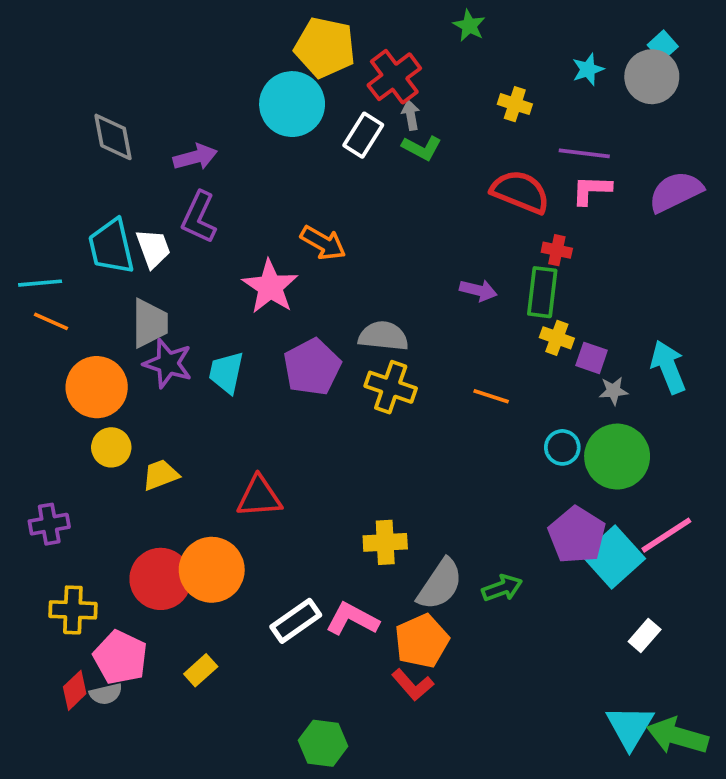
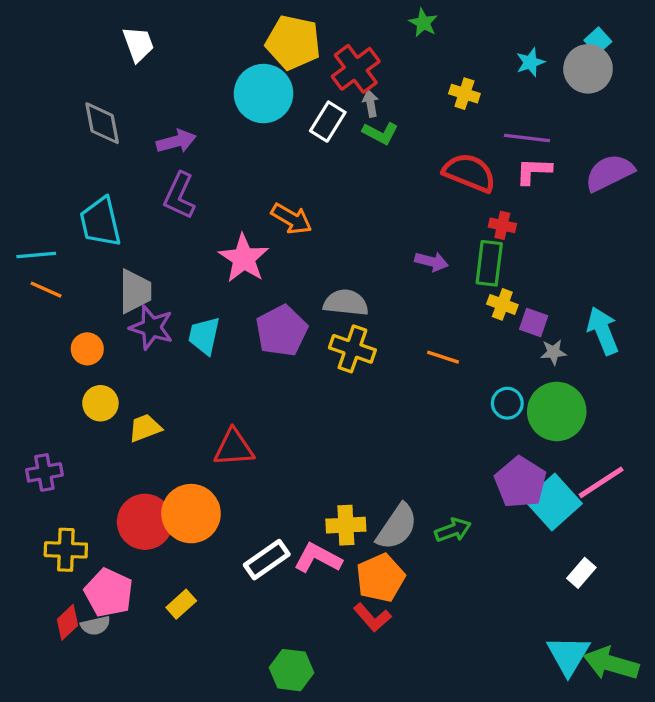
white trapezoid: (153, 248) -> (138, 44), moved
orange circle: (97, 387) -> (87, 349), size x0.6
yellow cross: (385, 542) -> (346, 525), moved

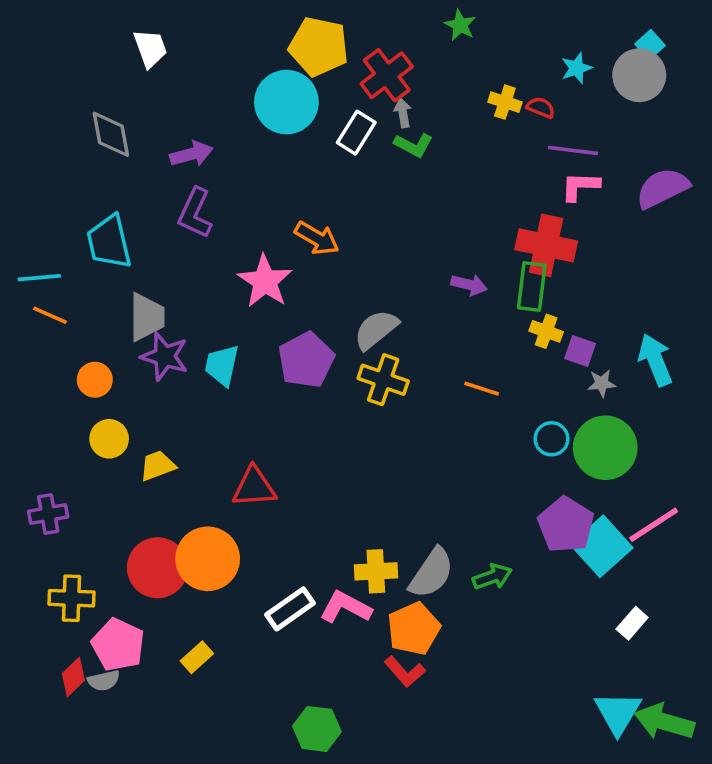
red semicircle: (469, 173) -> (541, 107), moved, size x0.5
red cross: (502, 225) -> (546, 245), size x2.0
gray semicircle: (346, 303) -> (376, 330), turned -45

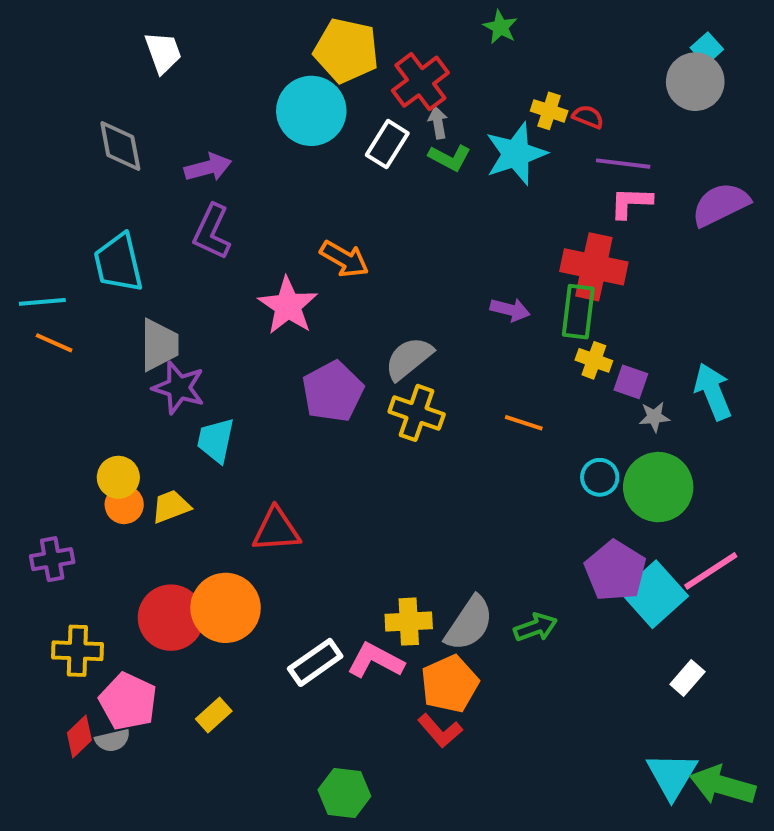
cyan star: (577, 68) -> (516, 154), moved, size x1.8
cyan trapezoid: (222, 365) -> (216, 440), moved
orange circle: (95, 380) -> (124, 505), moved

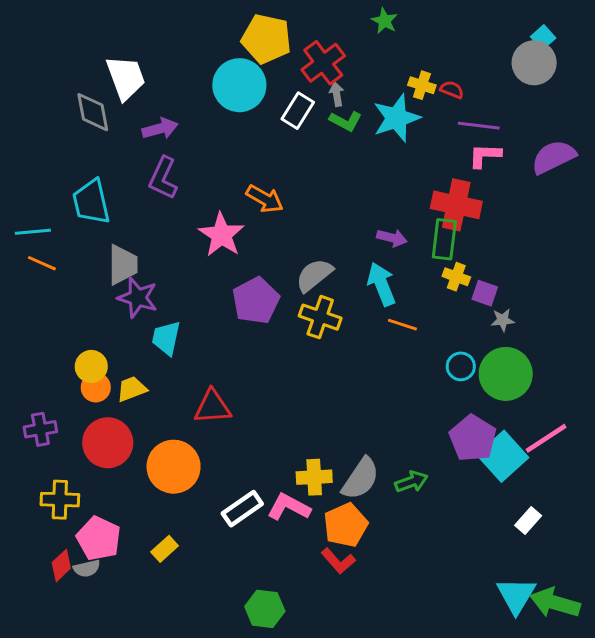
white trapezoid: (163, 52) -> (126, 78), moved, size x1.4
cyan arrow: (713, 392) -> (382, 284), moved
red circle: (171, 618) -> (108, 443), moved

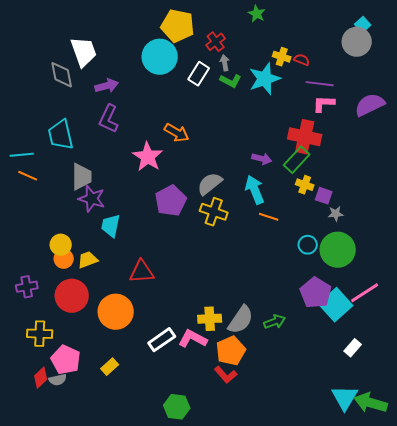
red cross: (323, 63) -> (216, 42), size x0.7
green rectangle: (444, 239) -> (297, 160), turned 36

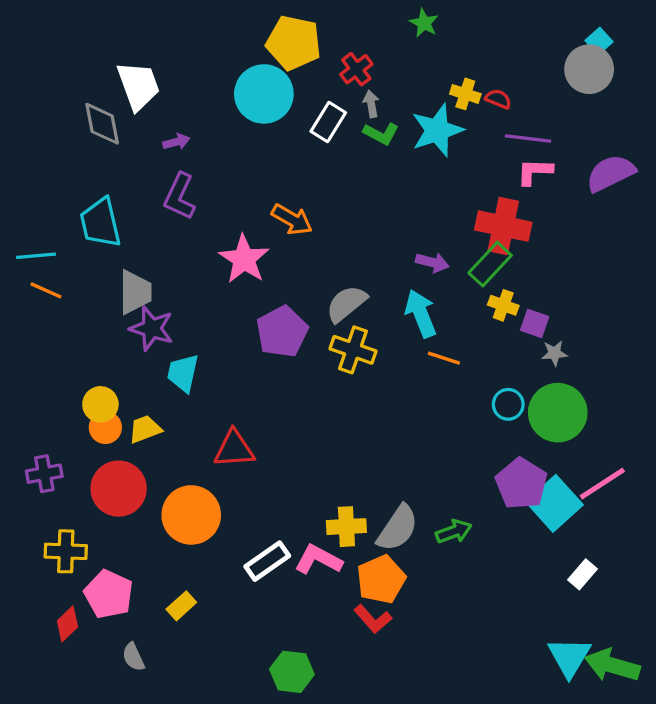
purple arrow: (107, 86) -> (176, 142), size x0.7
gray semicircle: (58, 380) -> (133, 657), moved, turned 78

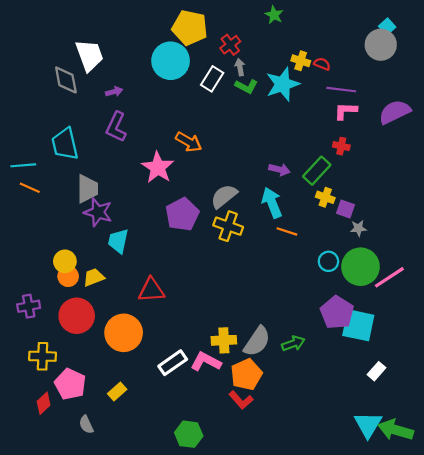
red cross: (503, 226) -> (341, 146), moved, size x0.5
pink line: (602, 484) -> (389, 277), moved
cyan square: (554, 503) -> (358, 325), turned -36

